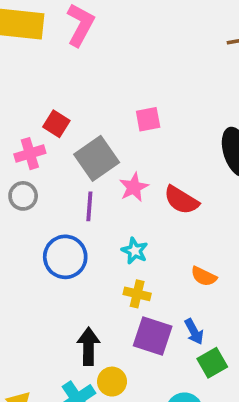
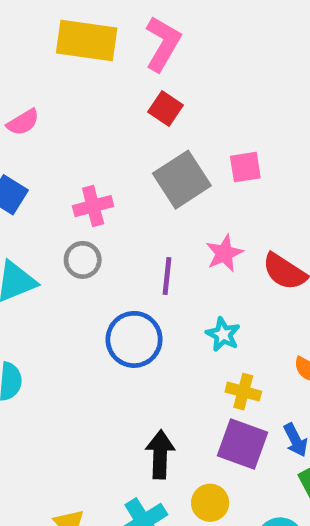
red square: (56, 124) -> (165, 109), moved
gray square: (97, 158) -> (182, 180), moved
yellow cross: (137, 294) -> (243, 392), moved
yellow circle: (112, 382) -> (210, 503), moved

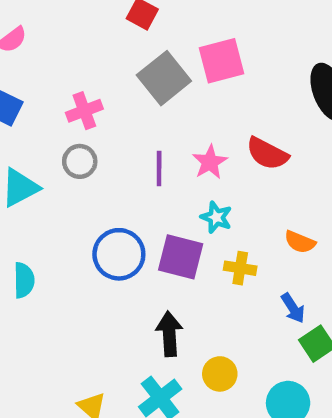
pink square: (245, 167) -> (221, 61), size x1.5
pink star: (224, 253) -> (210, 162), moved
blue circle: (134, 339) -> (119, 254), moved
purple square: (243, 444) -> (181, 257), moved

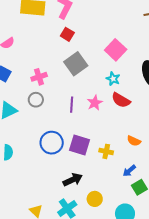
pink square: (221, 61) -> (116, 50), moved, turned -35
cyan star: (216, 217) -> (113, 79), moved
blue arrow: (293, 308) -> (129, 171), turned 80
black arrow: (169, 334) -> (73, 180), turned 66

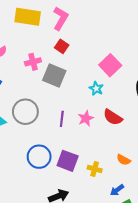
gray square: (76, 64) -> (54, 76), moved, turned -35
pink cross: (39, 77) -> (33, 62), moved
cyan star: (113, 79) -> (96, 88), moved
gray circle: (36, 100) -> (25, 112), size x1.6

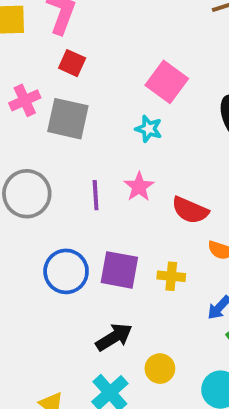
red semicircle: (113, 117) -> (190, 210), moved

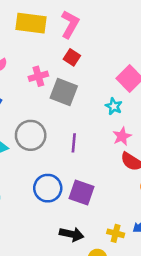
pink star: (139, 187) -> (122, 136), moved
yellow cross: (171, 276) -> (116, 233), moved
black arrow: (114, 337) -> (72, 234), turned 35

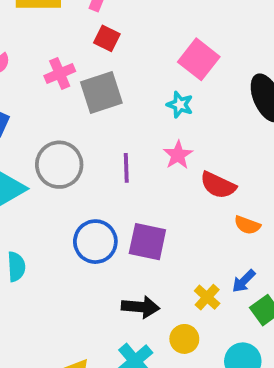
gray square: (64, 92) -> (101, 93), turned -32
pink star: (122, 136) -> (178, 155), moved
yellow cross: (116, 233) -> (207, 297), turned 35

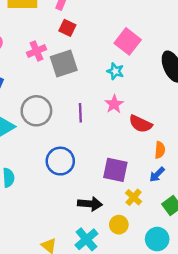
orange semicircle: (247, 225) -> (160, 150), turned -105
purple square: (147, 242) -> (115, 170), moved
blue arrow: (244, 281) -> (157, 174), moved

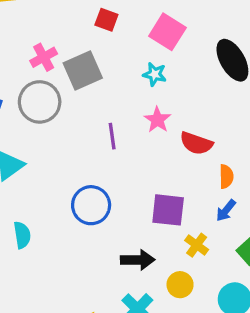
red square: (67, 28) -> (106, 20), moved
gray circle: (36, 111) -> (40, 102), moved

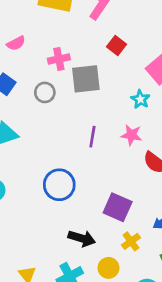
gray circle: (40, 102) -> (45, 92), size x0.6
pink star: (157, 120) -> (131, 135), turned 30

